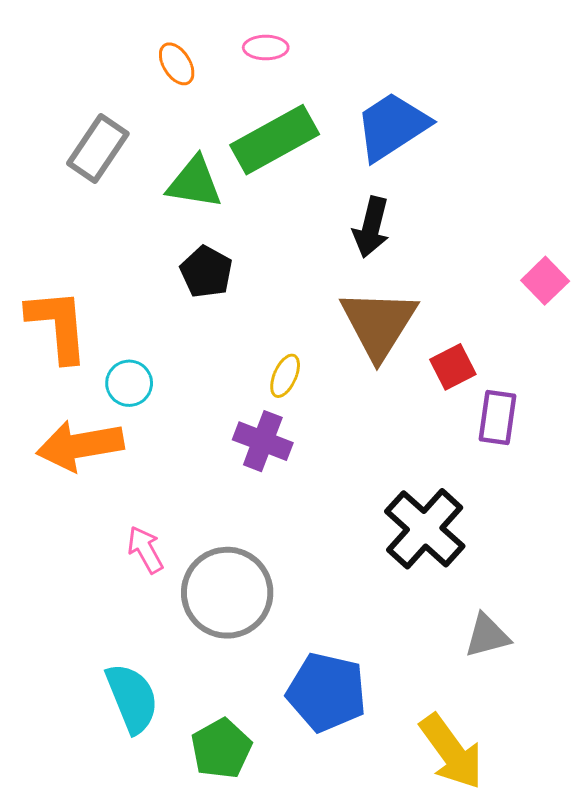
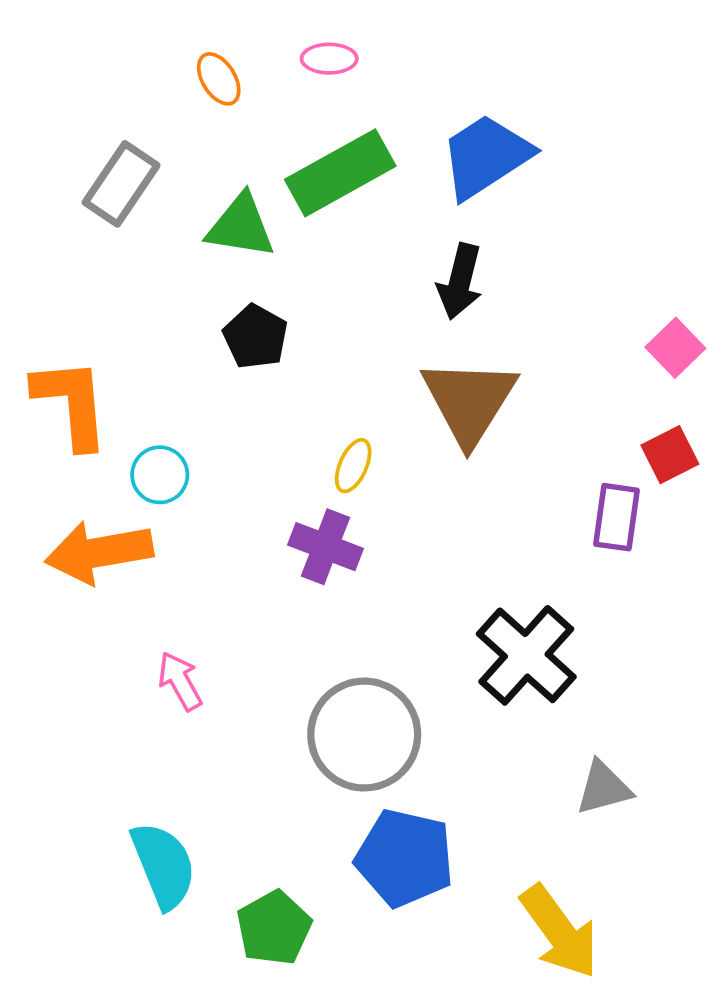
red square: (453, 367) -> (670, 455), moved
gray circle: (227, 593) -> (364, 735), moved

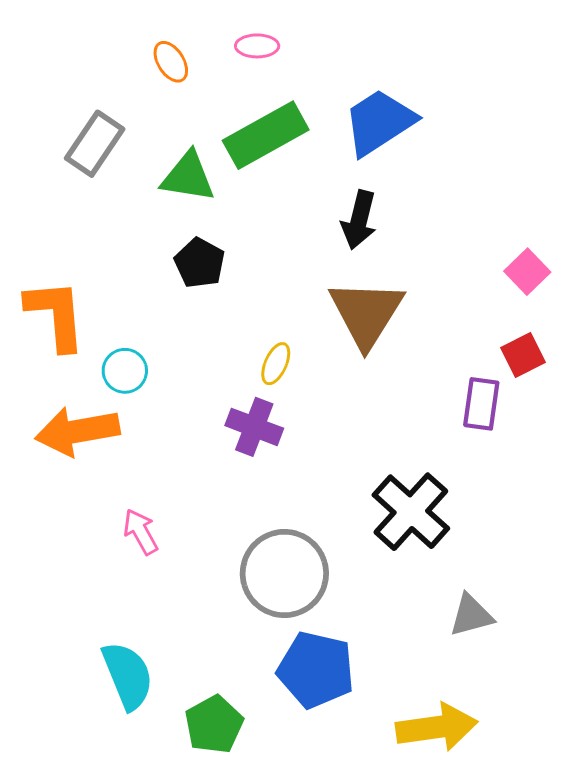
yellow arrow: (559, 932) -> (437, 727), turned -62

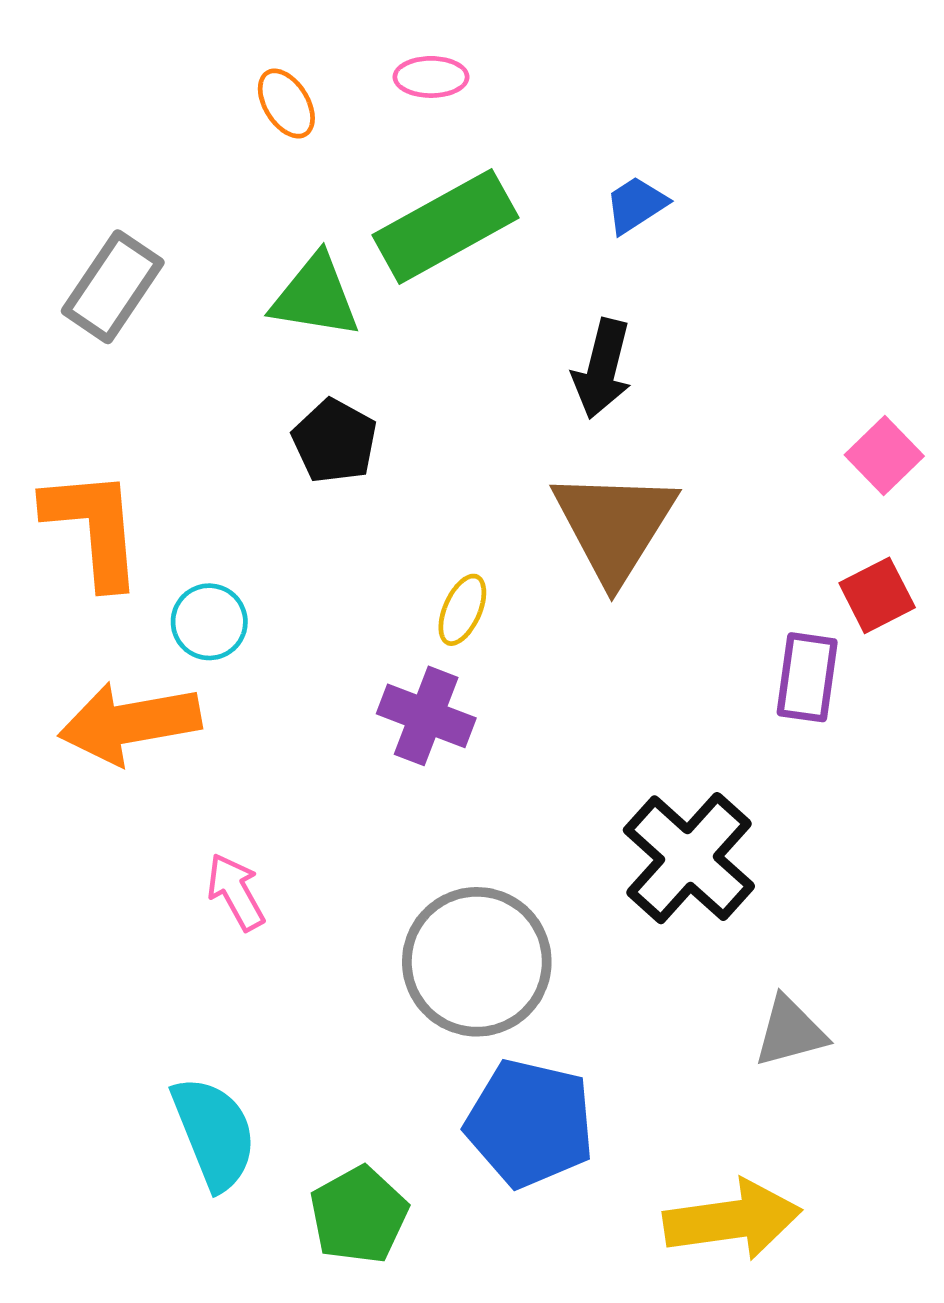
blue trapezoid: (379, 122) -> (636, 205), size x0.5
gray rectangle: (95, 144) -> (113, 287), moved

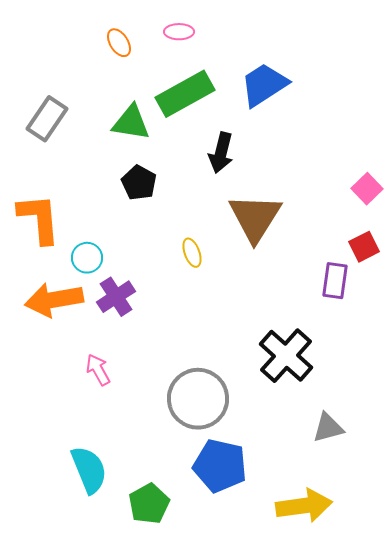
blue trapezoid: (636, 205) -> (264, 85), size x1.8
black arrow: (602, 369) -> (221, 153), moved
yellow ellipse: (462, 610) -> (192, 253), turned -44
purple cross: (426, 716) -> (116, 297), moved, turned 36

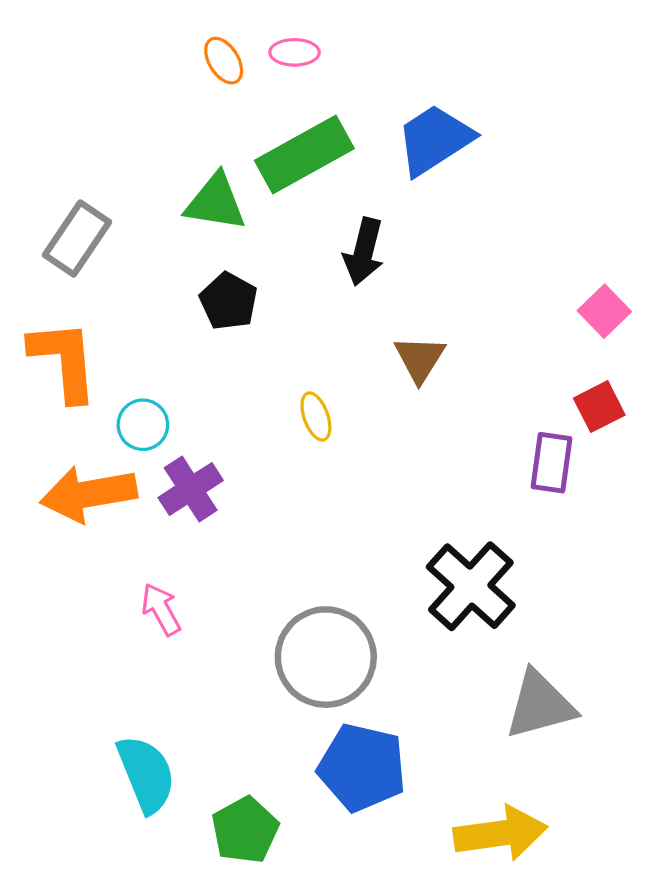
orange ellipse: (119, 43) -> (224, 61), moved
gray rectangle: (47, 119) -> (77, 239), moved
brown triangle: (255, 218) -> (420, 359), size x0.6
gray triangle: (328, 428) -> (540, 705), size x1.4

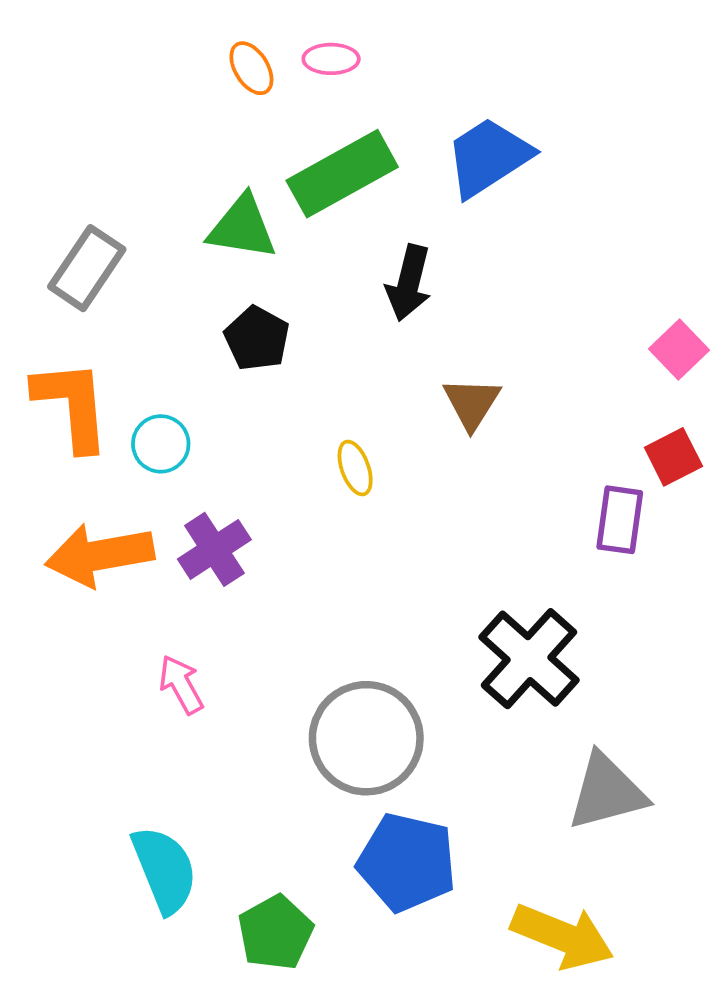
cyan circle: (143, 425) -> (161, 444), moved
yellow arrow: (500, 833) -> (562, 936), turned 30

